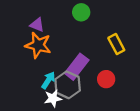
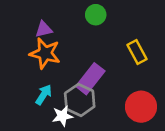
purple triangle: (37, 25) -> (44, 29), turned -35
red circle: (106, 79) -> (141, 107), moved, size x1.5
cyan arrow: (48, 80) -> (44, 95), moved

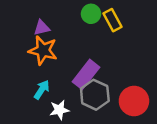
yellow rectangle: (137, 52) -> (112, 20), moved
gray hexagon: (80, 100) -> (95, 95), moved

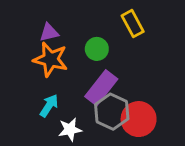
green circle: (91, 14) -> (97, 49), moved
red circle: (134, 101) -> (139, 119), moved

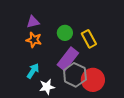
yellow rectangle: (133, 24) -> (89, 39), moved
orange star: (51, 59) -> (34, 40), size x0.7

